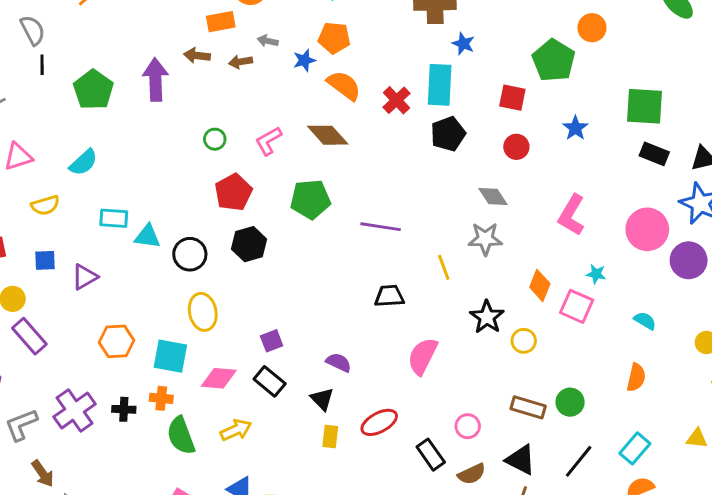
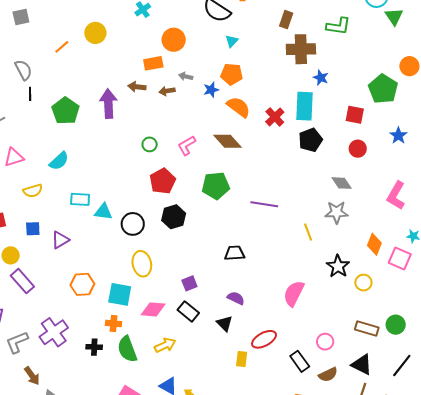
black trapezoid: (389, 296) -> (235, 253), moved
black cross: (124, 409) -> (94, 347), moved
yellow rectangle: (330, 437) -> (242, 359), moved

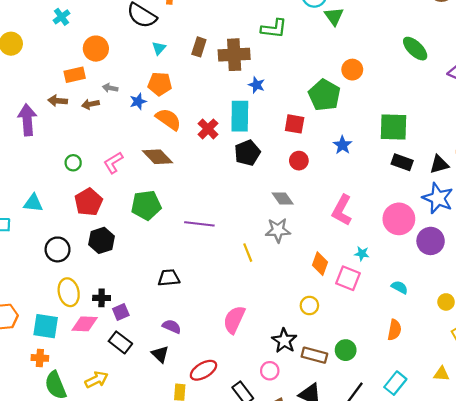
brown rectangle: (286, 20) -> (199, 47), moved
cyan triangle: (103, 212) -> (33, 203), moved
black star: (338, 266) -> (284, 341), moved
pink diamond: (153, 309) -> (85, 324), moved
black cross: (94, 347) -> (102, 298), moved

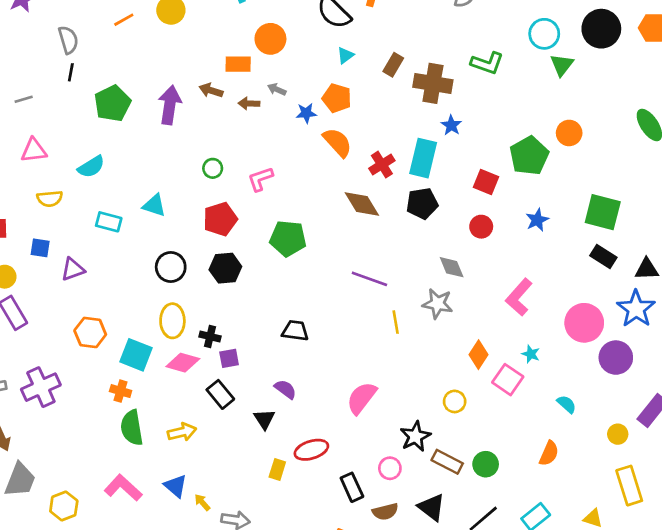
brown diamond: (157, 157) -> (362, 204), moved
purple line: (199, 224) -> (369, 279), moved

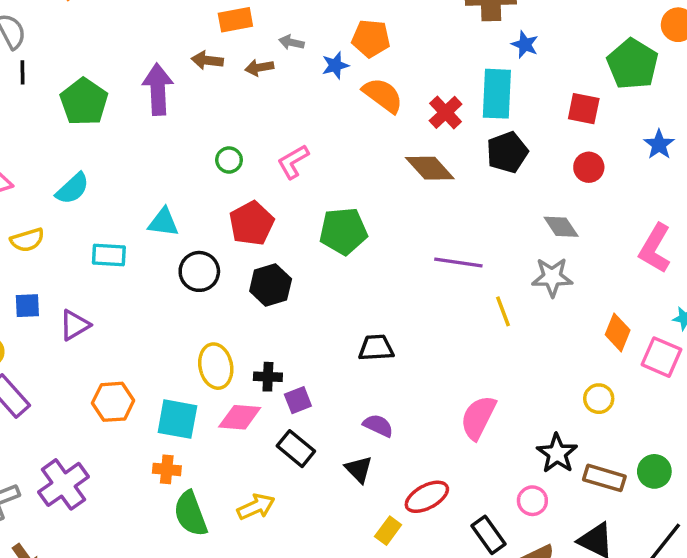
black circle: (171, 267) -> (199, 271), moved
yellow rectangle: (277, 469) -> (388, 531), turned 30

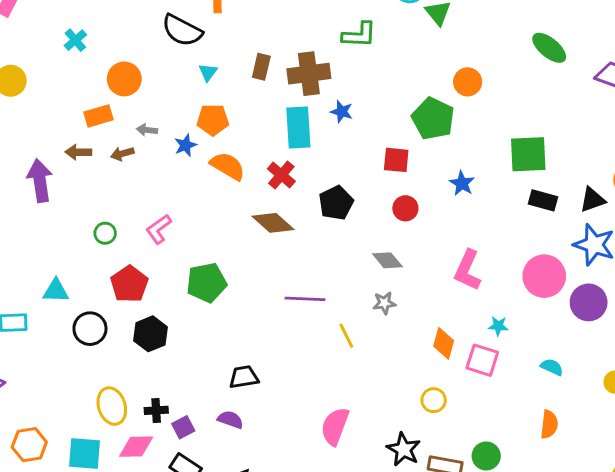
cyan rectangle: (497, 94) -> (298, 128), moved
gray star: (552, 277) -> (384, 303), size x0.7
purple semicircle: (378, 426) -> (230, 420), moved

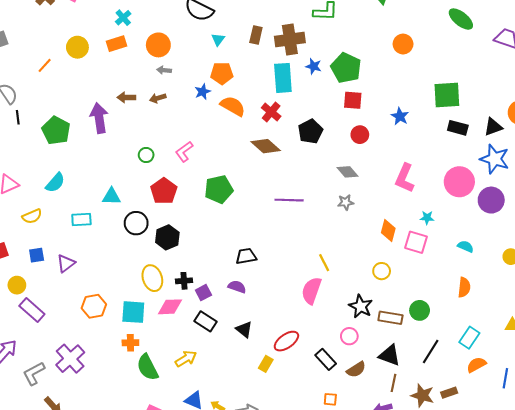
orange rectangle: (98, 116) -> (116, 44), moved
green pentagon: (433, 119) -> (346, 68), moved
gray arrow: (147, 130) -> (164, 70), moved
black hexagon: (150, 334) -> (167, 237), moved
yellow line: (346, 336) -> (324, 263), moved

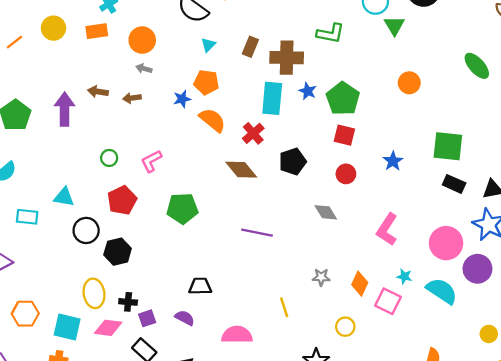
gray star: (346, 202) -> (321, 277), moved
cyan semicircle: (466, 246) -> (442, 291), moved, size x1.8
pink semicircle: (311, 291) -> (237, 335), moved, turned 60

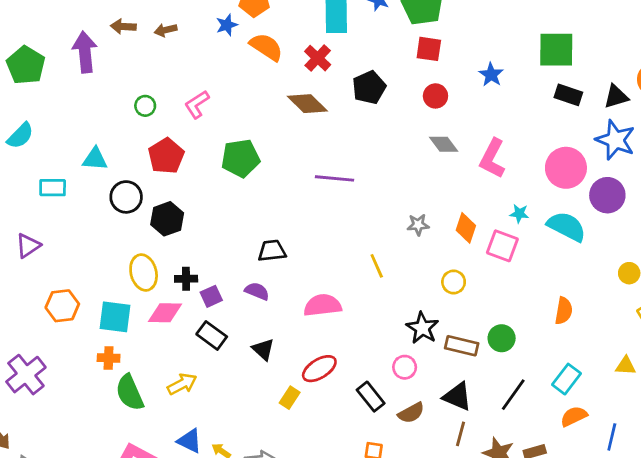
gray diamond: (326, 212) -> (444, 144), moved

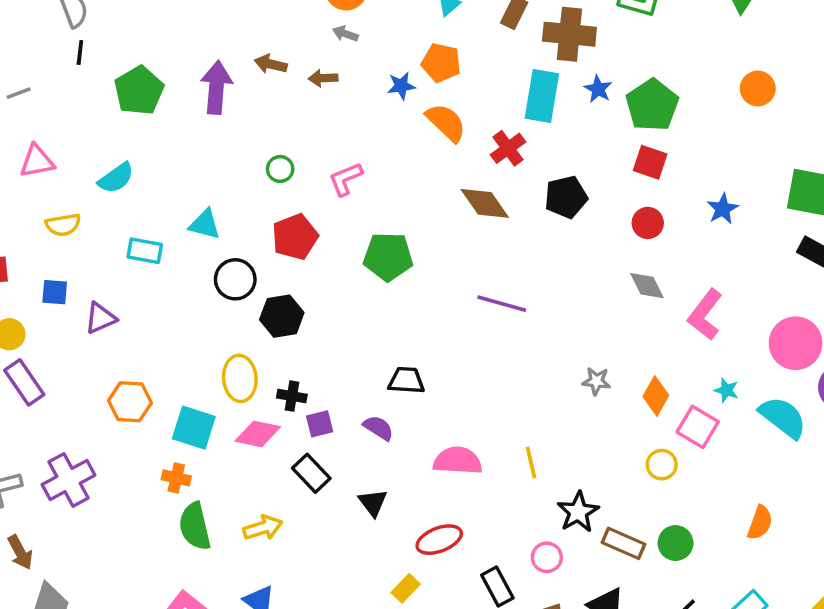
yellow line: (377, 266) -> (531, 463), moved
yellow circle: (454, 282) -> (662, 465), moved
yellow rectangle: (290, 398) -> (406, 588), moved

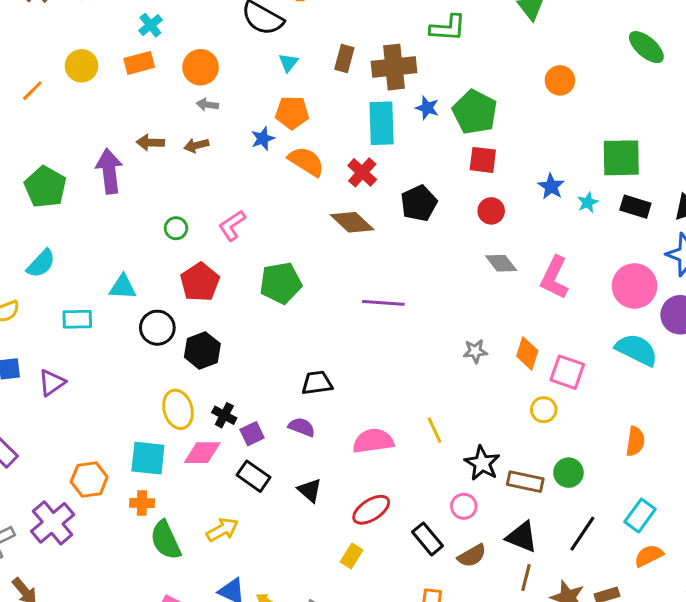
cyan star: (726, 390) -> (588, 202), moved, turned -30
black cross: (292, 396) -> (224, 415), turned 30
orange hexagon: (130, 402) -> (89, 479), moved

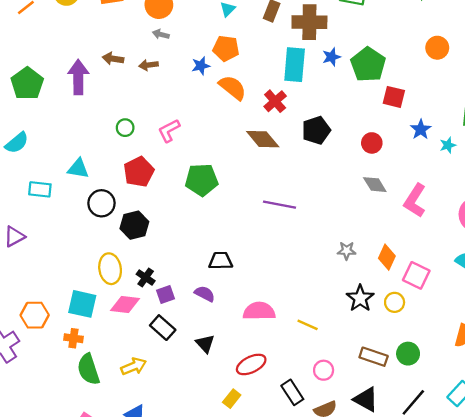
blue star: (427, 108) -> (331, 57), turned 30
red square: (483, 160) -> (394, 97), moved
yellow line: (435, 430) -> (308, 325), moved, turned -48
black star: (482, 463) -> (360, 298), moved

